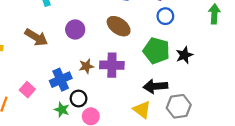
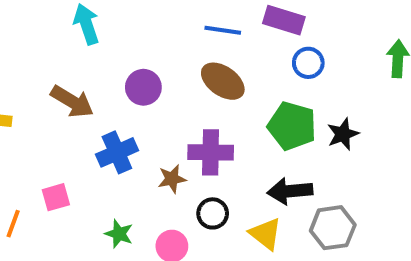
brown star: (86, 66) -> (172, 179), moved
blue cross: (61, 80) -> (117, 152), moved
pink square: (27, 90) -> (56, 197), turned 32
black circle: (79, 99) -> (213, 213), moved

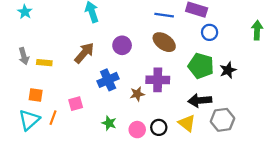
brown arrow: (72, 102) -> (84, 53), turned -80
black circle: (213, 213) -> (159, 127), moved

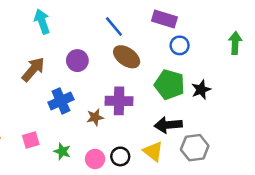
blue line: (164, 15) -> (114, 26), moved, turned 42
pink square: (76, 104) -> (31, 140), moved

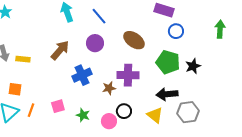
blue line: (114, 26) -> (99, 16), moved
black circle: (120, 156) -> (124, 111), moved

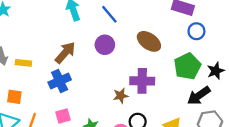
green pentagon: (168, 62) -> (187, 66), turned 30
blue cross: (82, 75) -> (60, 81), moved
black arrow: (167, 94) -> (199, 96), moved, turned -30

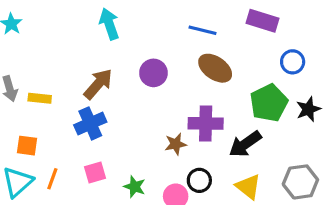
blue line: (109, 14) -> (202, 30), moved, turned -36
blue circle: (196, 31) -> (293, 62), moved
black arrow: (199, 96) -> (245, 144), moved

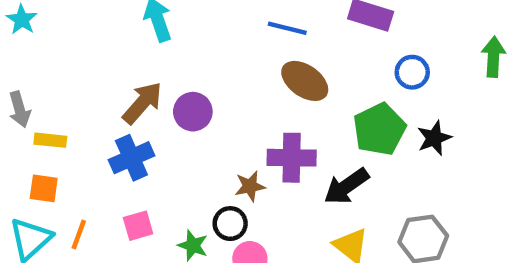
purple circle: (153, 73) -> (193, 112), moved
yellow rectangle: (40, 98) -> (50, 140), moved
black circle: (199, 180) -> (230, 224), moved

